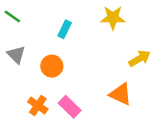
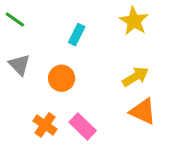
yellow star: (113, 18) -> (134, 21), turned 30
yellow arrow: (140, 58) -> (135, 77), moved

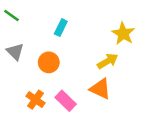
yellow star: (134, 21) -> (123, 34), moved
orange triangle: (143, 111) -> (100, 89), moved

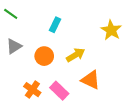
gray triangle: (15, 52) -> (14, 46), turned 42
yellow arrow: (108, 61) -> (76, 55), moved

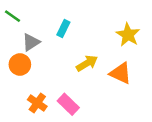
gray triangle: (14, 46) -> (31, 42), moved
orange circle: (44, 56) -> (20, 64), moved
orange triangle: (91, 80) -> (120, 73), moved

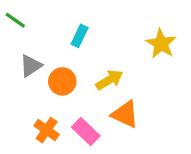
gray triangle: (31, 42) -> (31, 66), moved
orange circle: (20, 64) -> (62, 81), moved
orange triangle: (120, 73) -> (125, 114), moved

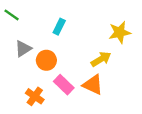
yellow star: (161, 44) -> (120, 32), turned 30
yellow arrow: (109, 80) -> (101, 59), moved
pink rectangle: (86, 132) -> (64, 85), moved

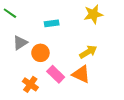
cyan rectangle: (59, 27) -> (52, 23), turned 56
yellow star: (120, 32) -> (93, 14), moved

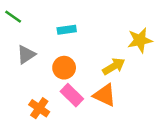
yellow star: (93, 14) -> (140, 40), moved
orange circle: (40, 53) -> (64, 68), moved

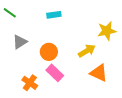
cyan rectangle: (67, 30) -> (54, 15), moved
orange triangle: (105, 95) -> (99, 73), moved

